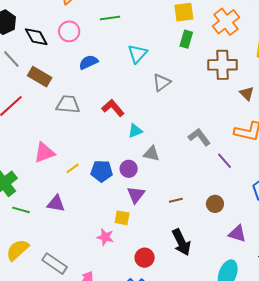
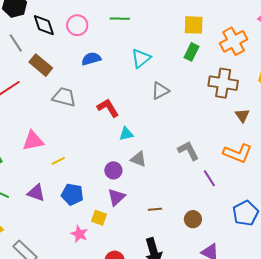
blue pentagon: (102, 171) -> (72, 194), moved

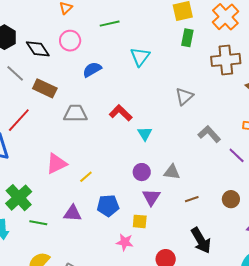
gray triangle: (160, 91) -> (184, 96), moved
cyan triangle: (126, 134) -> (145, 134), turned -35
gray triangle: (138, 159) -> (172, 172), moved

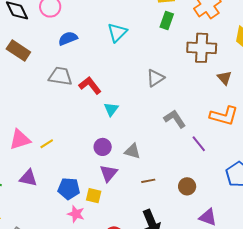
gray trapezoid: (75, 113) -> (60, 76), moved
pink triangle: (56, 164) -> (20, 140), moved
blue pentagon: (108, 206) -> (69, 189), moved

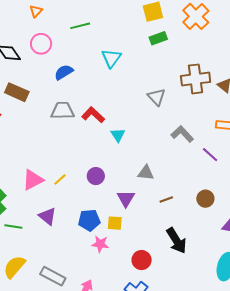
green rectangle: (167, 20) -> (158, 38), turned 60
brown cross: (202, 48) -> (196, 79), moved
gray triangle: (155, 78) -> (156, 97), turned -30
purple circle: (103, 147) -> (96, 176), moved
purple triangle: (28, 178) -> (47, 216), turned 36

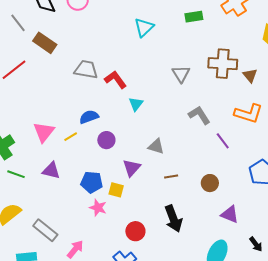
blue semicircle: (64, 72) -> (89, 117), moved
pink triangle: (33, 180) -> (44, 132), turned -35
purple triangle: (47, 216) -> (51, 170), turned -36

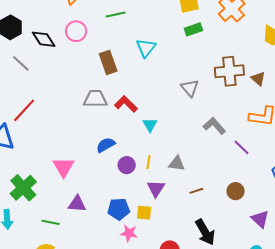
brown rectangle: (45, 43) -> (108, 62), moved, turned 45
yellow line: (71, 137) -> (148, 162), moved, turned -40
green line: (16, 174) -> (51, 222), moved
purple triangle: (230, 214) -> (260, 219), turned 30

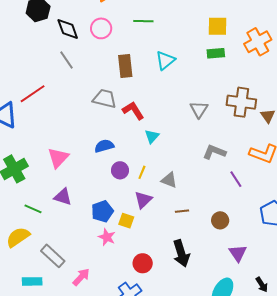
gray line: (21, 63) -> (66, 60), moved
gray L-shape: (214, 126) -> (214, 152), turned -40
blue pentagon: (119, 209) -> (102, 211), turned -30

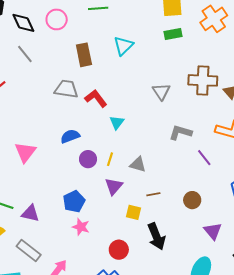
purple triangle: (63, 197) -> (30, 213), moved
yellow square: (126, 221) -> (134, 212), moved

